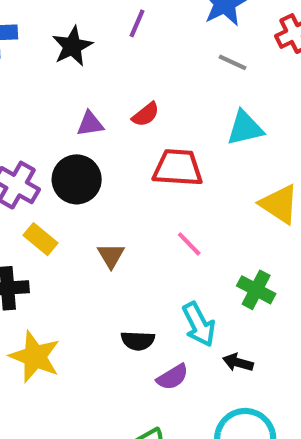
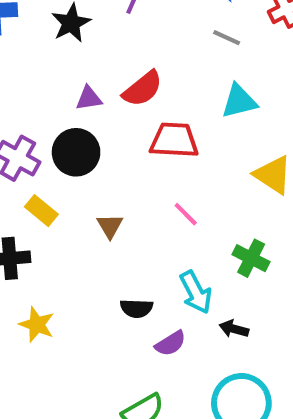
red semicircle: (146, 114) -> (143, 89), size x1.5
yellow star: (35, 357) -> (37, 325), size x0.7

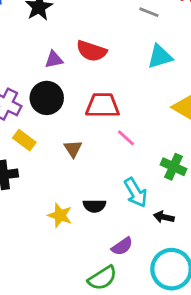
red semicircle: (143, 89) -> (91, 51), turned 60
red trapezoid: (174, 140) -> (102, 105), moved
yellow star: (37, 325) -> (60, 215), moved
purple semicircle: (170, 343) -> (122, 246), moved

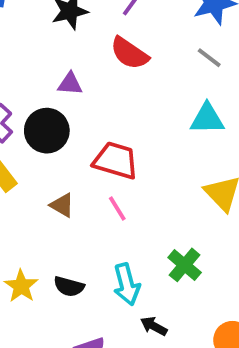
red semicircle: (91, 51) -> (129, 53), moved
pink line: (126, 138) -> (117, 209), moved
brown triangle: (73, 149) -> (62, 205), turned -42

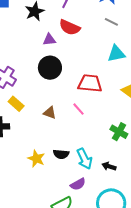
purple triangle: (70, 84) -> (49, 40), moved
black circle: (47, 131) -> (50, 68), moved
red trapezoid: (116, 160) -> (90, 83), moved
cyan arrow: (127, 284) -> (84, 159), moved

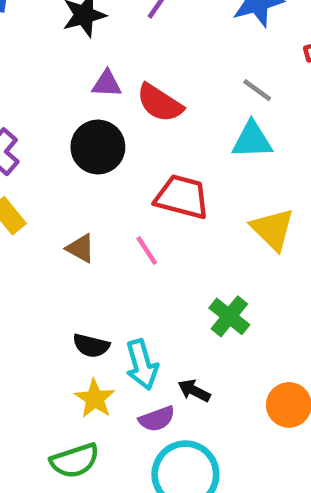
gray line: (111, 22) -> (257, 90), moved
red semicircle: (70, 27) -> (160, 103), moved
yellow star: (36, 159) -> (95, 399), moved
purple semicircle: (78, 184) -> (157, 419), moved

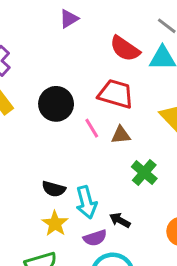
purple triangle: (107, 84) -> (69, 19), turned -36
red semicircle: (160, 103) -> (125, 49), moved
black circle: (98, 147) -> (56, 104), moved
brown triangle: (81, 248) -> (121, 135), moved, turned -36

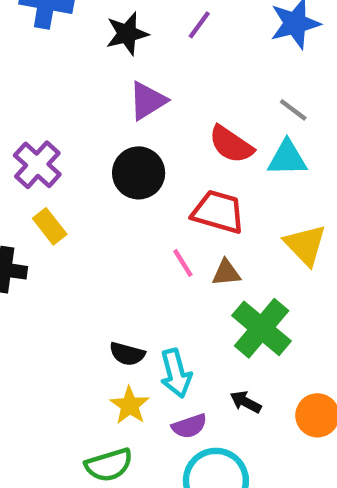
purple triangle: (69, 19) -> (148, 101), size x1.4
black circle: (56, 104) -> (139, 173), moved
green cross: (144, 173) -> (262, 328), size x1.5
black arrow: (120, 220) -> (246, 402), moved

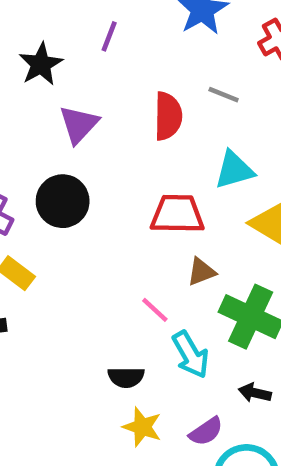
red semicircle: (231, 144) -> (168, 116), moved, turned -108
cyan triangle: (287, 158) -> (234, 170), moved
black circle: (139, 173) -> (63, 201), moved
pink line: (183, 263) -> (155, 310), moved
cyan arrow: (176, 373) -> (191, 355), moved

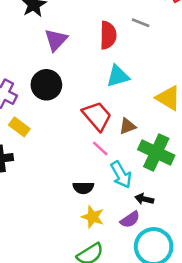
cyan triangle: (234, 170) -> (118, 76), moved
red trapezoid: (177, 214) -> (97, 116), moved, turned 48
black arrow: (255, 393) -> (144, 199), moved

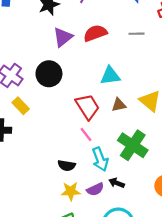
gray line: (141, 23) -> (137, 34), turned -32
red semicircle: (108, 35) -> (95, 33), moved, turned -120
brown triangle: (127, 126) -> (119, 105), moved
yellow star: (93, 217) -> (71, 191), turned -30
purple semicircle: (130, 220) -> (95, 189), moved

